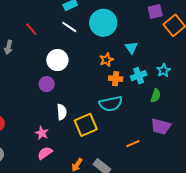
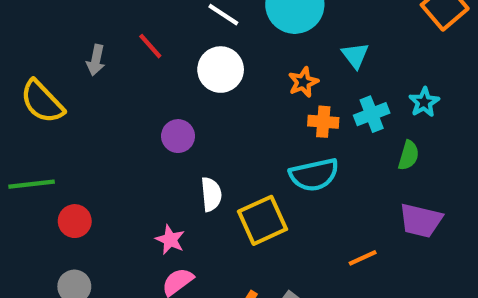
red line: (31, 29) -> (150, 46), moved
white circle: (57, 60) -> (221, 70), moved

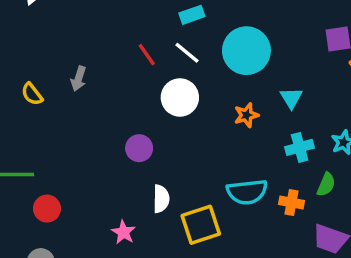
red line: (150, 46) -> (147, 55), moved
yellow semicircle: (42, 102) -> (32, 94), moved, size x0.6
orange cross: (323, 122) -> (291, 203), moved

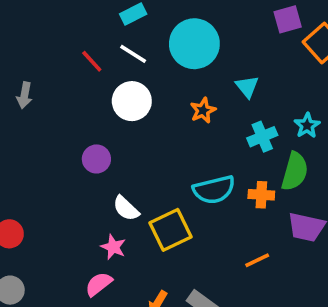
green semicircle: (326, 184) -> (295, 171), size x1.5
white semicircle: (161, 199) -> (126, 208), turned 140
pink star: (123, 232) -> (113, 247), moved

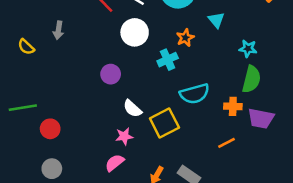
cyan star: (307, 125) -> (248, 49), moved, turned -30
cyan cross: (262, 137) -> (168, 60), moved
orange cross: (261, 195) -> (233, 106), moved
pink star: (113, 247) -> (124, 136), turned -30

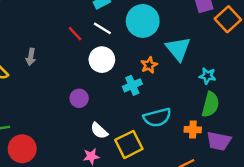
cyan triangle: (216, 20) -> (178, 49), size x1.6
red circle: (50, 129) -> (22, 149), size x1.5

